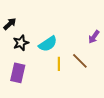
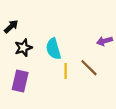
purple arrow: (94, 37) -> (105, 41), turned 40
cyan semicircle: (48, 44) -> (53, 49), turned 108

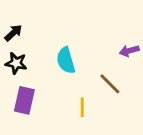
black star: (23, 48) -> (16, 63), moved, turned 30
yellow line: (66, 71) -> (82, 107), moved

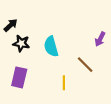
purple arrow: (129, 51) -> (100, 39), turned -48
black star: (16, 63) -> (21, 43), moved

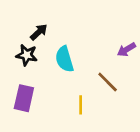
black arrow: (11, 25) -> (39, 32), moved
purple arrow: (100, 39) -> (126, 50), turned 32

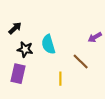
black arrow: (39, 32) -> (15, 28), moved
black star: (27, 55) -> (25, 49), moved

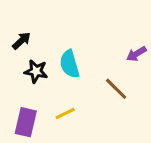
purple rectangle: (18, 74) -> (26, 122), moved
yellow line: (60, 79) -> (65, 113), moved, turned 64

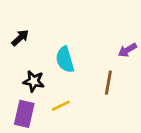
black star: (36, 71) -> (34, 81), moved
brown line: (116, 89) -> (108, 83), turned 55

